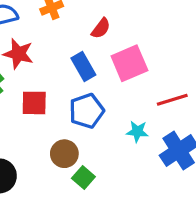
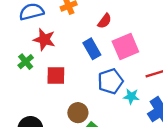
blue pentagon: (87, 111) -> (110, 81), moved

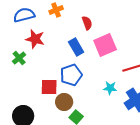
red semicircle: (105, 21) -> (87, 23), turned -56
red square: (56, 76) -> (49, 87), moved
blue pentagon: (110, 81) -> (71, 75), moved

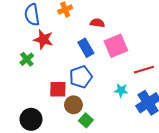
blue semicircle: (24, 15) -> (32, 15), turned -85
red semicircle: (87, 23) -> (97, 23), turned -64

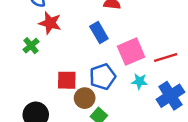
pink square: (116, 46) -> (131, 52), moved
blue pentagon: (81, 77) -> (102, 77), moved

